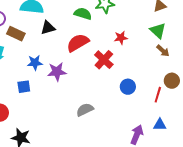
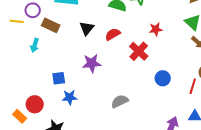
black triangle: (48, 28) -> (87, 28), moved, turned -35
red semicircle: (78, 43) -> (113, 34), size x0.7
blue star: (35, 63) -> (70, 97), moved

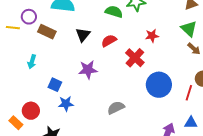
cyan arrow: (35, 45) -> (32, 62), moved
blue square: (59, 78) -> (55, 85), turned 32
blue circle: (163, 78) -> (159, 85), size x1.6

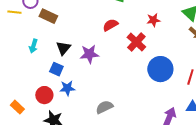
black triangle: (83, 35) -> (63, 48), moved
gray semicircle: (116, 108) -> (104, 107), moved
red circle: (31, 111) -> (44, 95), moved

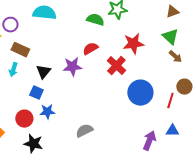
brown rectangle: (48, 16) -> (20, 50), moved
red star: (153, 20) -> (133, 44), size x1.5
purple star: (89, 54) -> (72, 67), moved

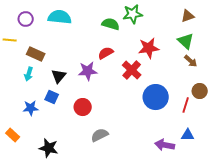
purple circle: (10, 25) -> (26, 19), moved
blue star: (47, 112) -> (31, 108), moved
red circle: (24, 119) -> (83, 107), moved
purple arrow: (149, 141) -> (165, 145), turned -102

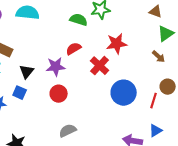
brown triangle: (188, 16) -> (156, 12), turned 40
green triangle: (186, 41) -> (166, 34), moved, turned 42
red circle: (83, 107) -> (59, 94), moved
blue triangle: (188, 135) -> (156, 131), turned -32

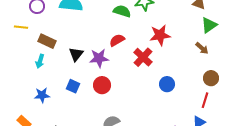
black triangle: (27, 72) -> (76, 54), moved
blue square: (20, 93) -> (73, 86), moved
blue circle: (124, 93) -> (167, 84), size x0.6
red line: (154, 101) -> (205, 100), moved

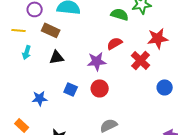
brown rectangle: (47, 41) -> (51, 30), moved
black triangle: (76, 54) -> (57, 57), moved, turned 42
cyan arrow: (40, 61) -> (27, 52), moved

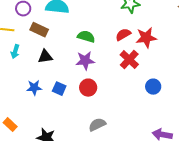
green semicircle: (120, 14) -> (86, 37), moved
red semicircle: (115, 43) -> (123, 35), moved
blue star: (40, 98) -> (34, 88), moved

